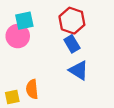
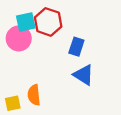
red hexagon: (72, 21) -> (48, 22), moved
blue rectangle: (72, 44) -> (76, 47), turned 49

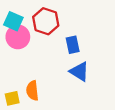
cyan square: (26, 22) -> (13, 21), moved, turned 36
blue rectangle: (76, 47) -> (73, 45), turned -30

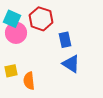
yellow square: (12, 98) -> (11, 71), moved

